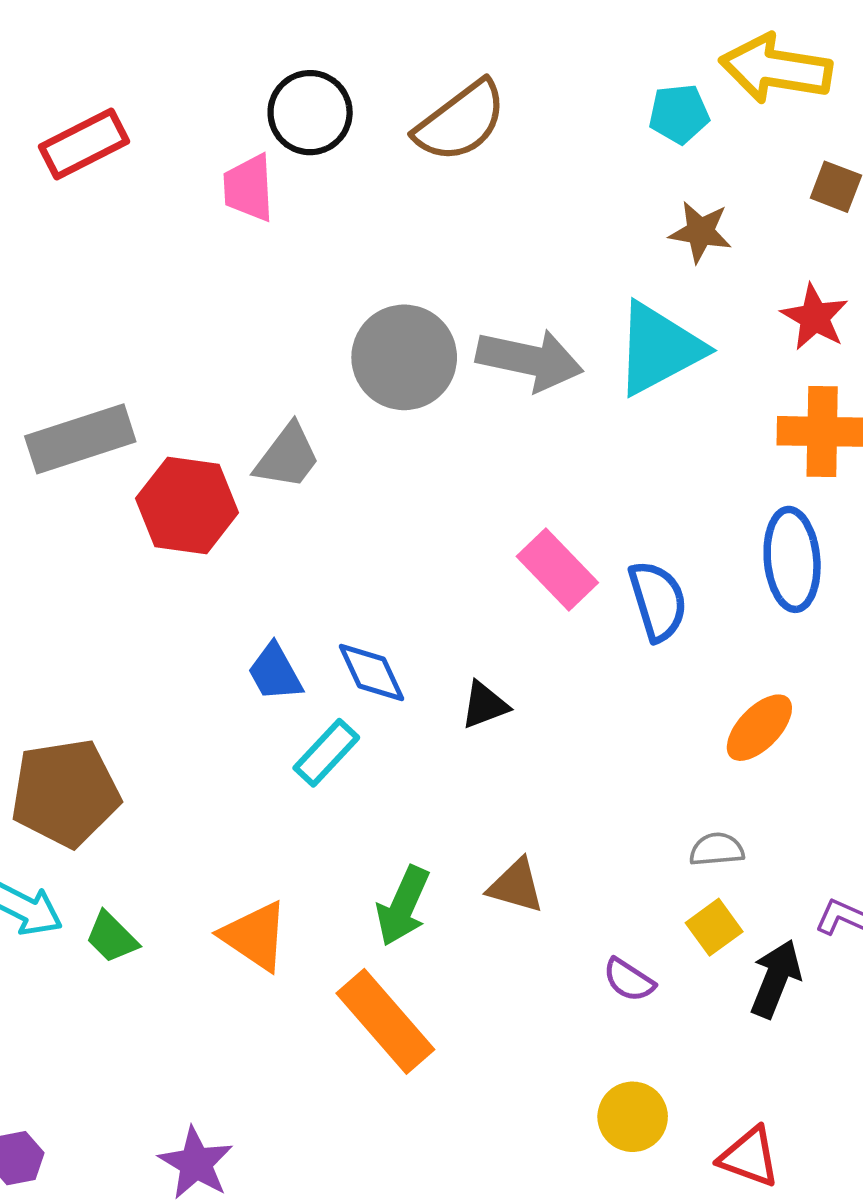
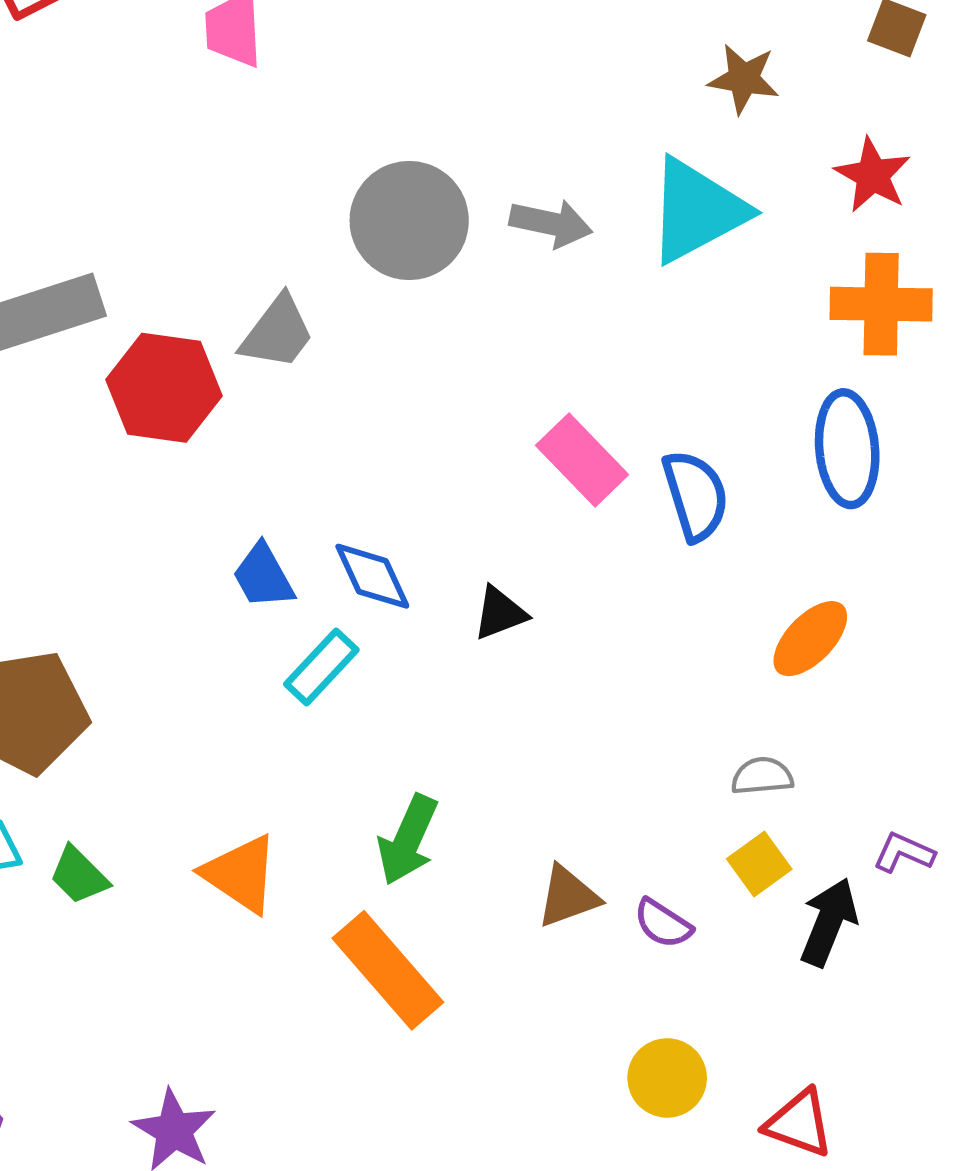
gray arrow: (530, 360) -> (551, 223), size x0.7
brown triangle: (516, 886) -> (568, 897), moved, turned -36

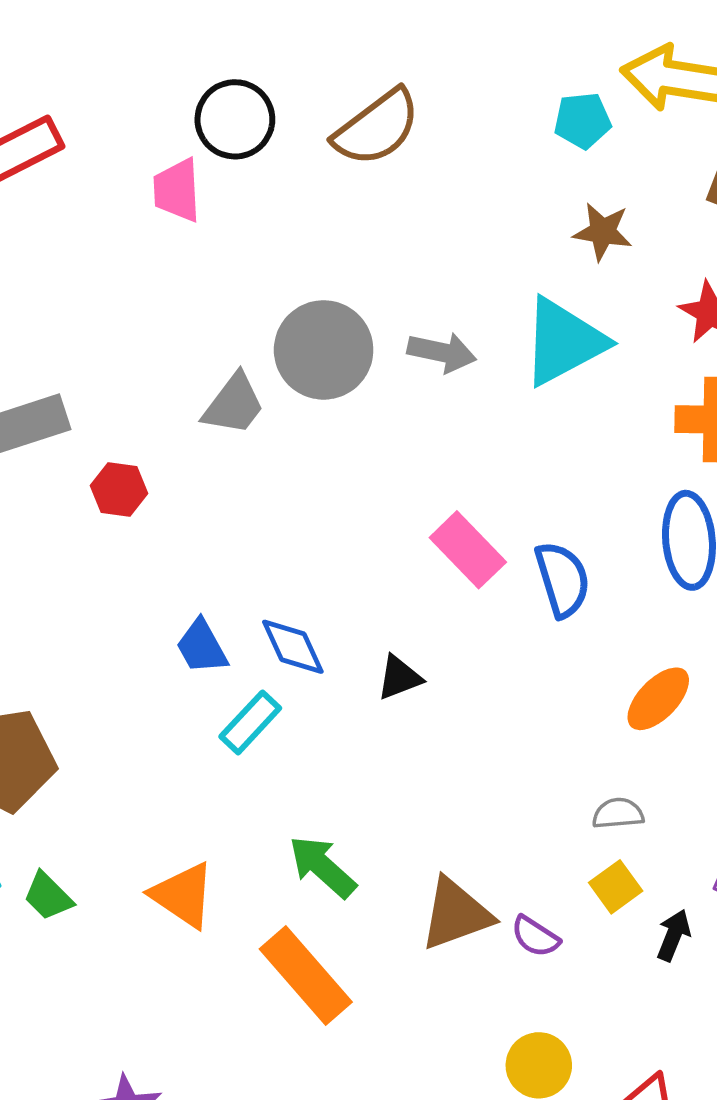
gray trapezoid: (277, 332) -> (234, 404), moved
red hexagon: (164, 388) -> (119, 489), size x0.6
green arrow: (408, 840) -> (322, 867), turned 108
brown triangle: (568, 897) -> (456, 914), size x1.4
black arrow: (829, 922) -> (674, 935), size x0.7

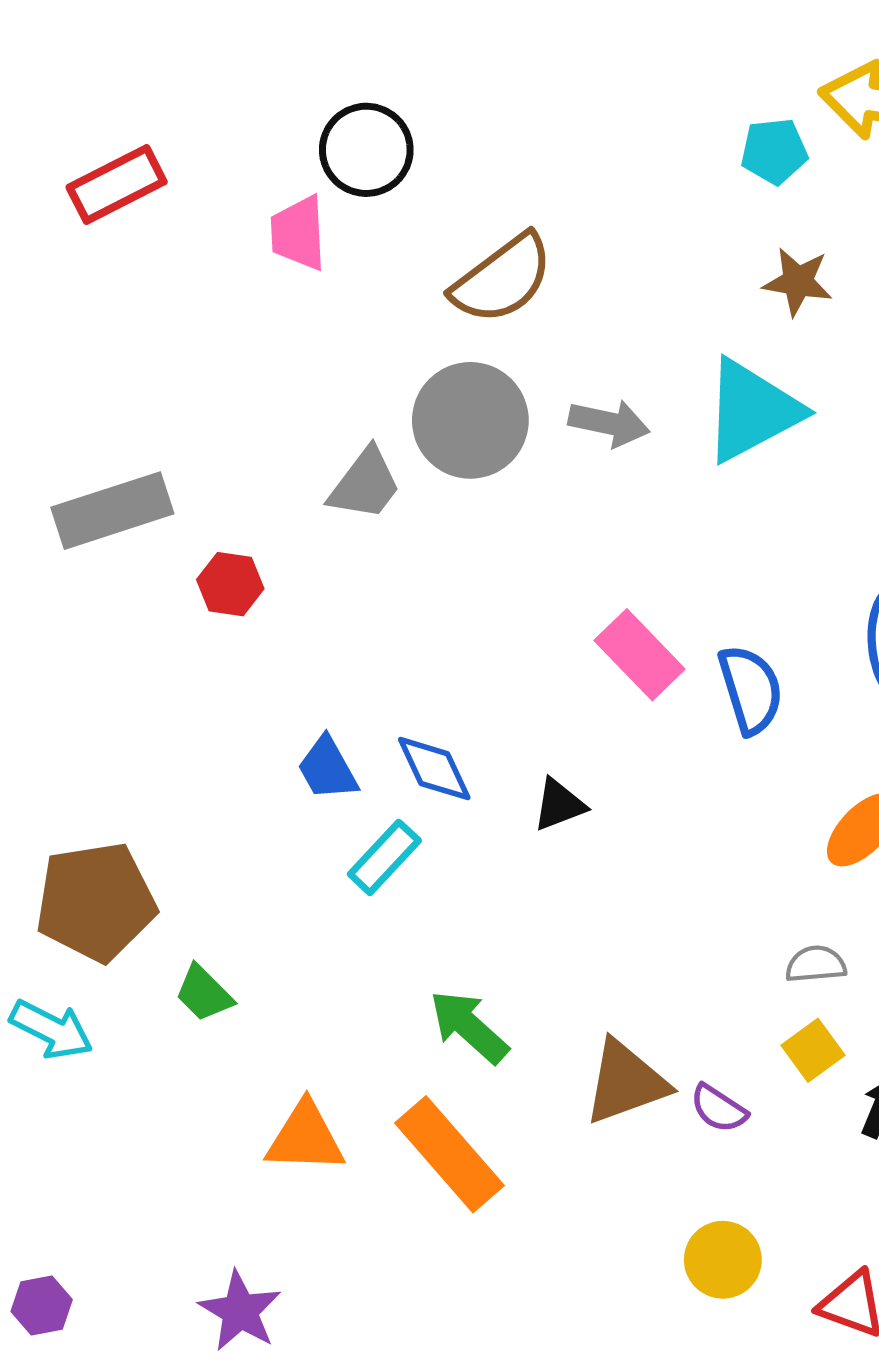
brown semicircle: (377, 128) -> (502, 279), moved
orange triangle: (183, 895) -> (305, 1138), moved, turned -32
green trapezoid: (48, 896) -> (204, 993), moved

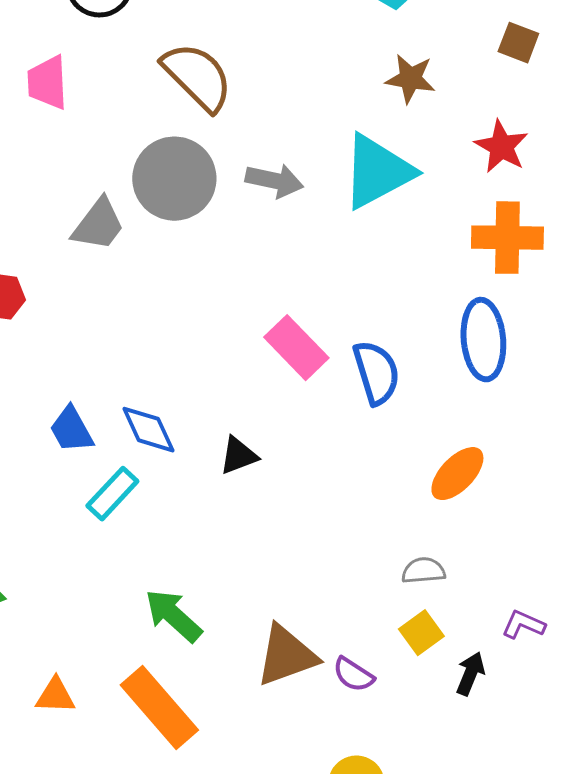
pink trapezoid: (298, 233) -> (47, 83), moved
brown semicircle: (502, 279) -> (197, 77), turned -98
orange triangle: (305, 1138) -> (55, 696), size x0.7

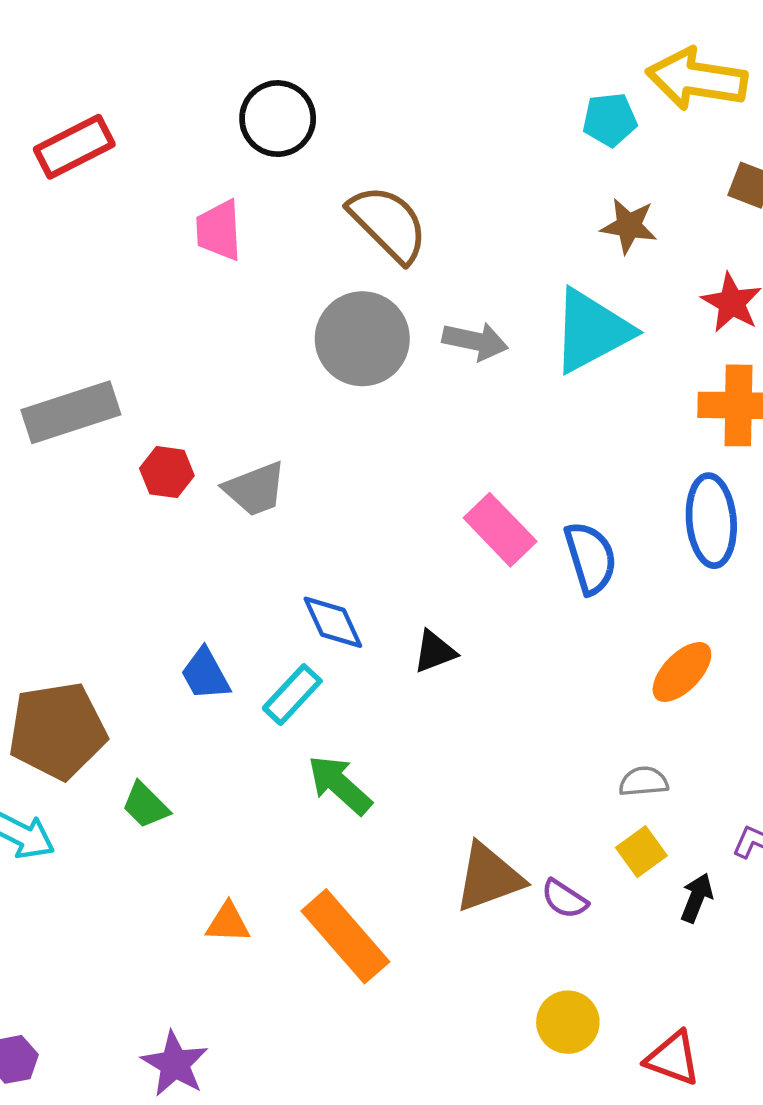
gray trapezoid: (98, 225) -> (255, 489), moved, turned 32
blue trapezoid: (71, 430) -> (205, 674), moved
green arrow: (173, 616) -> (340, 785), moved

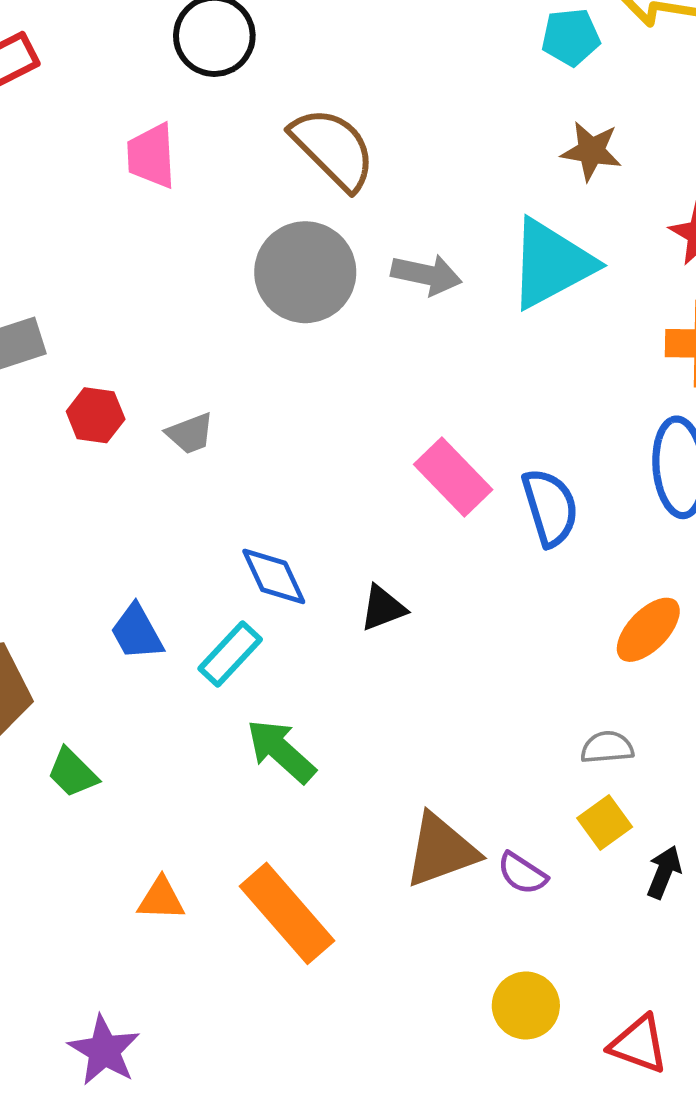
gray trapezoid: (255, 489) -> (190, 433), size x0.7

